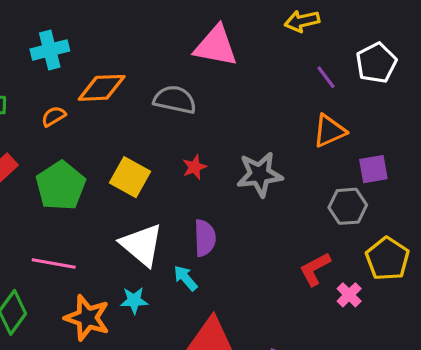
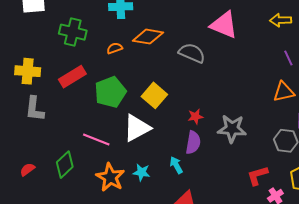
red star: (195, 167) -> (195, 117), moved
gray star: (260, 174) -> (232, 129), moved
white triangle: (142, 245) -> (137, 128), moved, turned 40

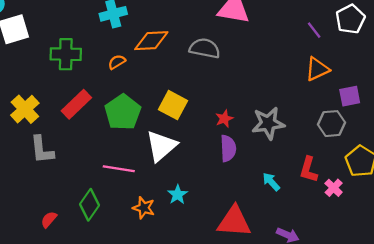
yellow cross: (28, 71) -> (25, 109), turned -35
cyan arrow: (176, 165) -> (271, 182), moved
cyan star: (141, 172) -> (178, 195), turned -30
red L-shape: (258, 176) -> (309, 170), turned -45
orange star: (110, 177) -> (144, 208), size x0.7

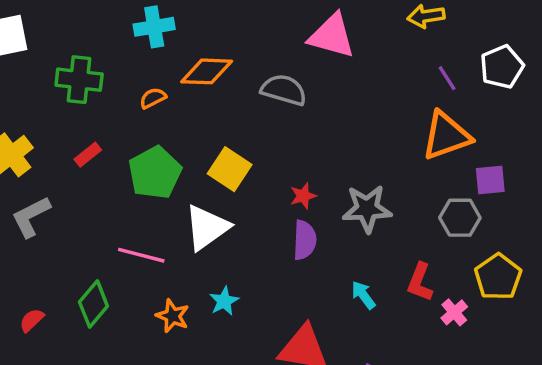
orange triangle: (317, 69) -> (446, 136), size x1.4
red rectangle: (76, 104) -> (88, 155), size x0.6
gray L-shape: (42, 150) -> (31, 217), turned 64

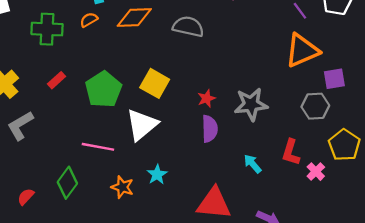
orange semicircle: (153, 98) -> (89, 20), moved

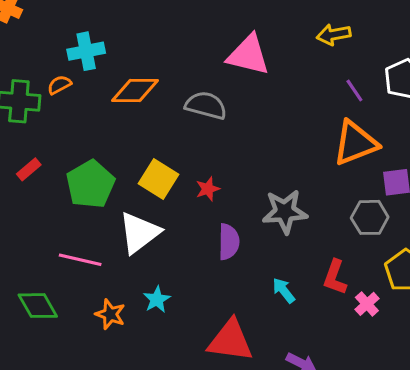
orange semicircle: (89, 20) -> (59, 85), moved
red star: (206, 98) -> (208, 189), moved
green diamond: (67, 183) -> (38, 306), turned -68

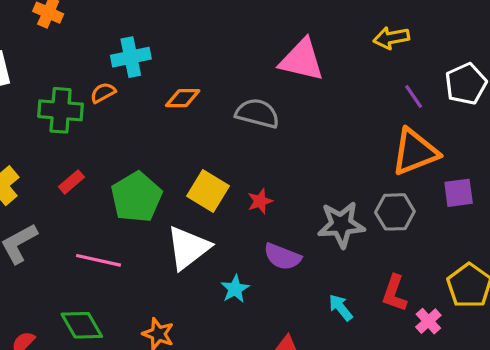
orange diamond: (135, 91) -> (183, 98), size x0.7
gray hexagon: (370, 217) -> (395, 212), moved
purple semicircle: (229, 242) -> (282, 257), turned 111
pink line: (80, 260) -> (99, 260), moved
cyan star: (157, 299) -> (235, 289), moved

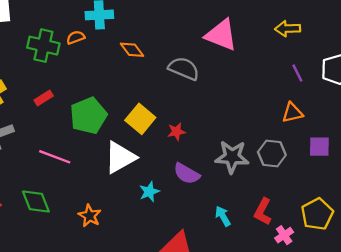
orange diamond: (183, 98) -> (132, 50), turned 45
orange triangle: (415, 152) -> (292, 113), size x0.6

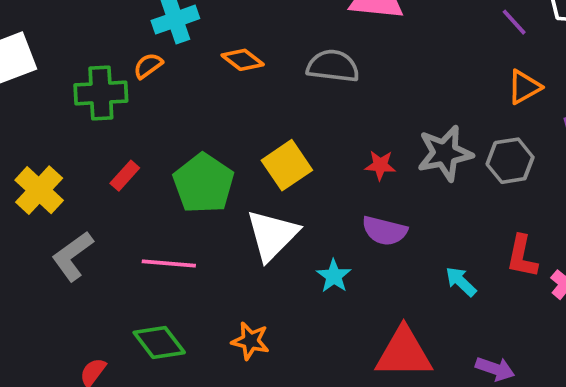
yellow square: (140, 119) -> (287, 165), turned 32
red star: (176, 132) -> (380, 165), moved, turned 30
gray star: (232, 157) -> (445, 153), moved

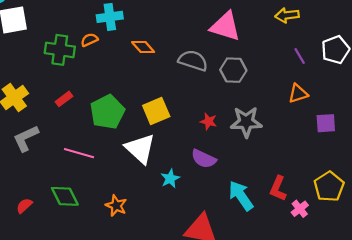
gray hexagon: (510, 161) -> (233, 70), moved
white triangle: (272, 235) -> (140, 149), turned -44
cyan arrow: (461, 282) -> (241, 196), size x1.6

